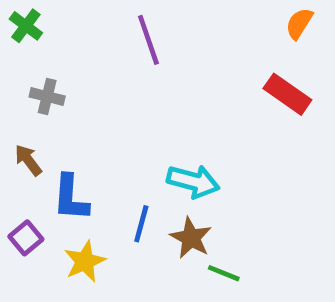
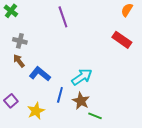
brown arrow: (28, 160) -> (19, 61), moved
cyan arrow: (193, 181) -> (82, 77), turned -50
blue L-shape: (71, 198) -> (40, 74), moved, turned 125

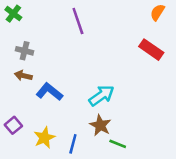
brown arrow: (19, 61) -> (23, 76), turned -40
blue line: (60, 95) -> (73, 144), moved

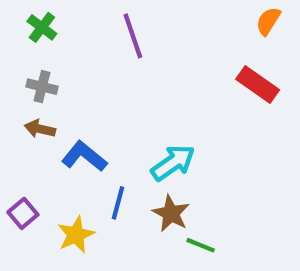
green cross: (13, 14) -> (42, 27), moved
blue line: (73, 144) -> (118, 203), moved

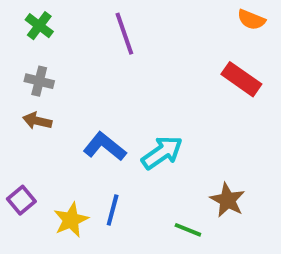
orange semicircle: (268, 21) -> (251, 20), turned -100
blue L-shape: (84, 156) -> (105, 147), moved
blue line: (118, 203) -> (113, 210), moved
brown star: (171, 213) -> (228, 200), moved

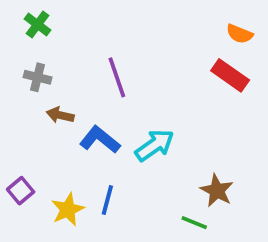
orange semicircle: (251, 20) -> (240, 34), moved
purple line: (124, 34) -> (117, 77), moved
brown arrow: (37, 121) -> (60, 115), moved
green line: (188, 230) -> (194, 223), moved

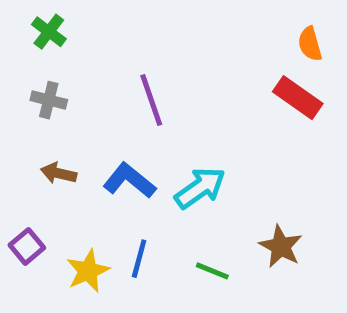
orange semicircle: (240, 34) -> (310, 44), turned 52
brown arrow: (60, 115) -> (59, 173), moved
green line: (194, 223) -> (212, 271), moved

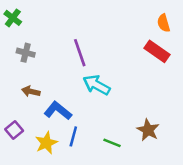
green cross: (49, 32) -> (13, 18), moved
blue L-shape: (129, 181) -> (58, 111), moved
cyan arrow: (200, 188) -> (97, 85), moved, turned -116

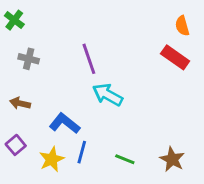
brown arrow: (31, 91) -> (20, 103), moved
brown star: (148, 130) -> (172, 159), moved

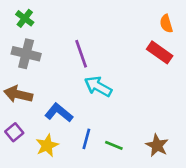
green cross: (14, 20) -> (25, 18), moved
gray cross: (29, 59) -> (26, 54), size x1.5
brown arrow: (20, 103) -> (18, 94), size x1.5
blue line: (82, 152) -> (86, 139), moved

